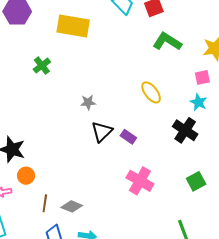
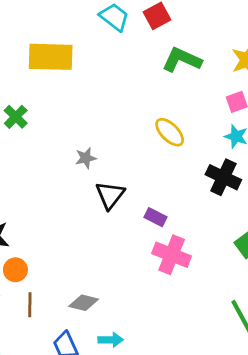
purple rectangle: (128, 137) -> (156, 217), moved
brown line: (45, 203) -> (30, 305), moved

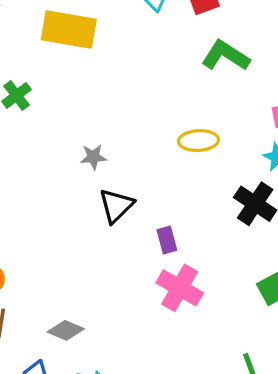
yellow ellipse: (170, 132) -> (198, 141), turned -56
purple rectangle: (156, 217) -> (167, 240), turned 40

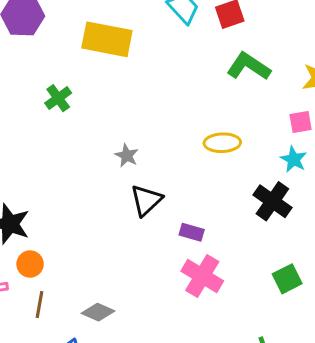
gray star: (93, 157) -> (127, 155), turned 30
purple rectangle: (167, 240) -> (192, 232), turned -60

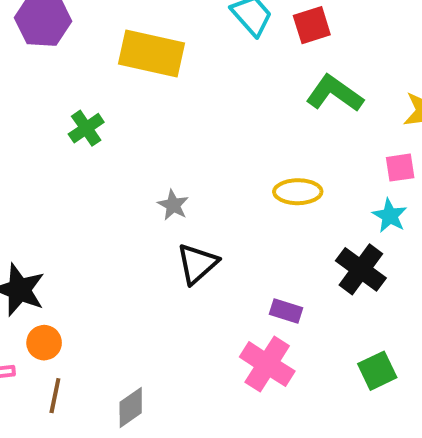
purple rectangle: (192, 232) -> (286, 311), moved
gray diamond: (98, 312) -> (131, 408), turned -60

